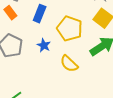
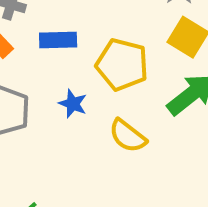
blue rectangle: (40, 14) -> (58, 40), turned 72

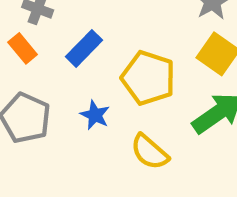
blue rectangle: (58, 40) -> (84, 48), turned -48

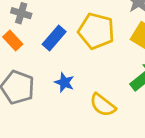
yellow pentagon: (148, 78) -> (96, 31), moved

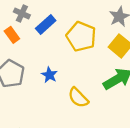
blue rectangle: (54, 38) -> (46, 25), moved

